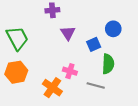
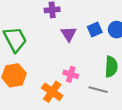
blue square: (94, 44) -> (95, 30), moved

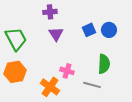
purple triangle: (69, 34) -> (56, 34), moved

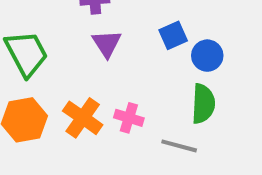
blue circle: (109, 30) -> (207, 56), moved
orange cross: (50, 87) -> (83, 118), moved

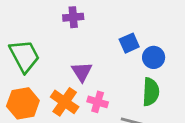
purple triangle: (107, 43) -> (82, 72), moved

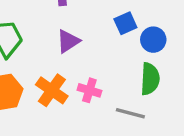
purple triangle: (82, 72) -> (68, 41), moved, turned 30

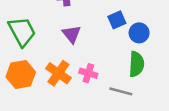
purple triangle: (68, 41) -> (71, 34), turned -36

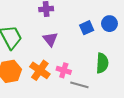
blue circle: (139, 33) -> (109, 24), moved
gray line: (121, 91) -> (79, 85), moved

